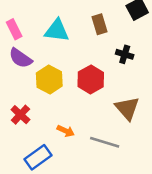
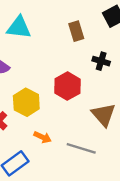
cyan triangle: (57, 31) -> (19, 27), moved
yellow hexagon: (49, 79) -> (26, 102), moved

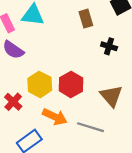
red hexagon: (67, 86) -> (71, 84), moved
orange arrow: (43, 137) -> (55, 117), size x1.5

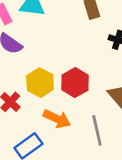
gray line: (91, 127) -> (97, 130), turned 60

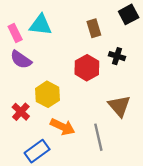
red hexagon: (75, 83) -> (87, 68), moved

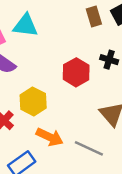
brown rectangle: (94, 28) -> (94, 17), moved
gray line: (98, 137) -> (89, 148), turned -52

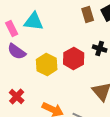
yellow hexagon: (33, 101) -> (47, 64), moved

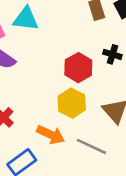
yellow hexagon: (47, 64) -> (72, 103), moved

